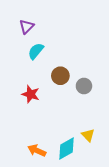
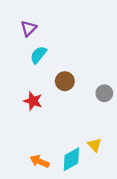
gray circle: (84, 86) -> (104, 93), moved

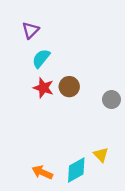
red star: (33, 101) -> (43, 88), moved

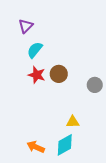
yellow triangle: (101, 155) -> (73, 122), moved, turned -48

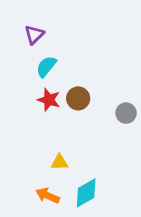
yellow triangle: (73, 122) -> (60, 162), moved

